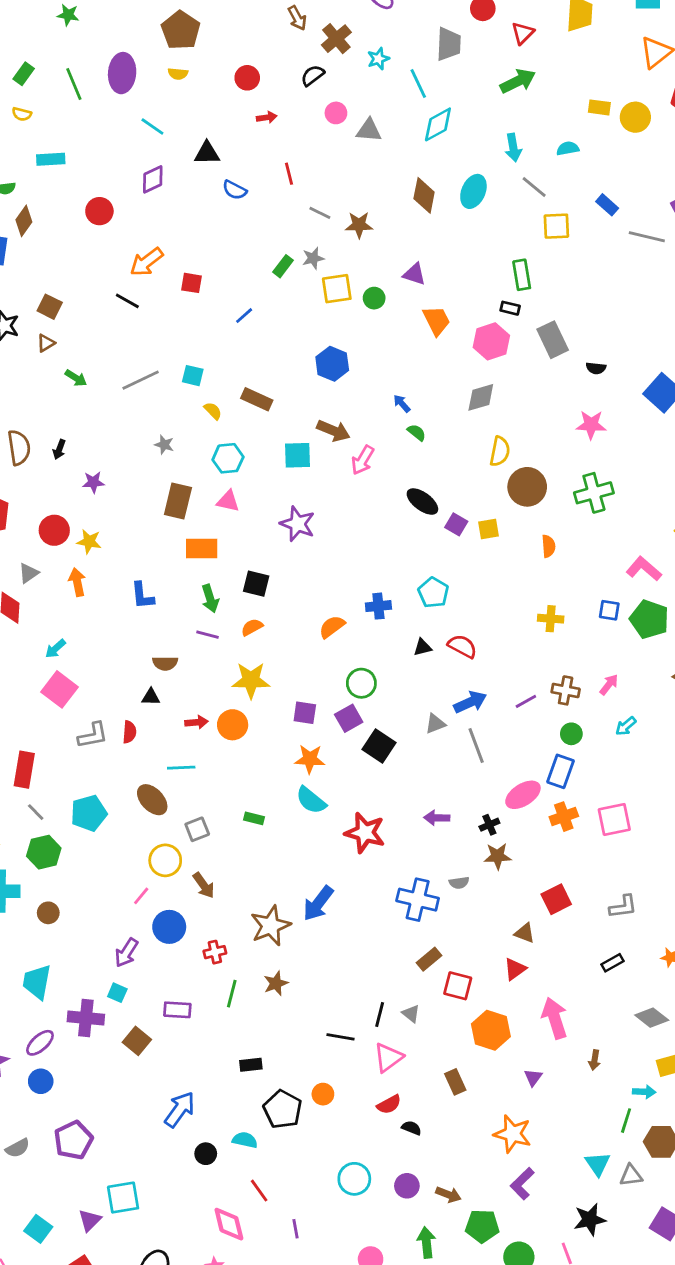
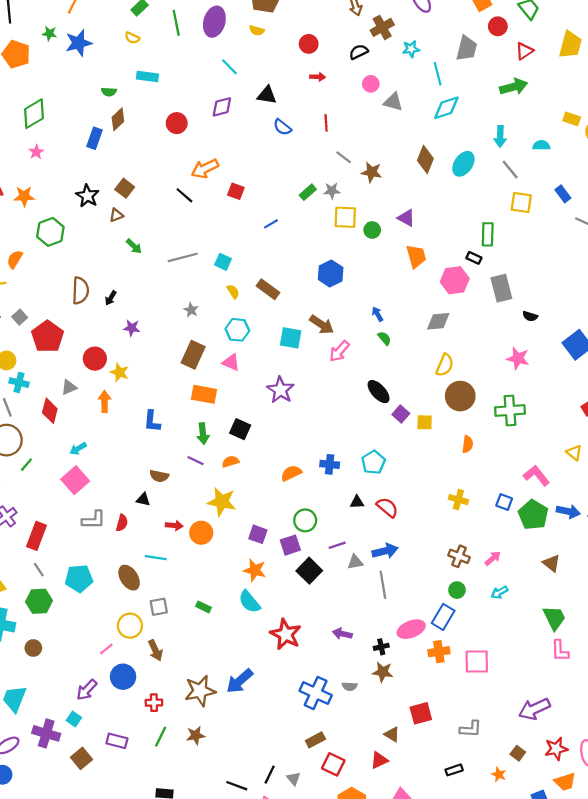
purple line: (526, 701) -> (337, 545), moved

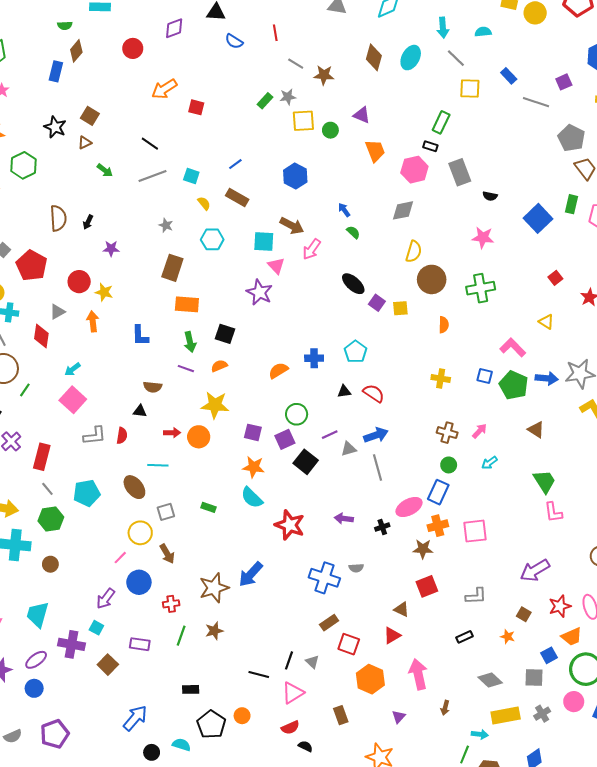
black line: (184, 195) -> (150, 144), moved
blue line: (271, 224) -> (235, 164), moved
green rectangle: (488, 234) -> (441, 122), turned 30
pink triangle: (231, 362) -> (276, 266), moved, turned 30
brown star: (383, 672) -> (423, 549), moved

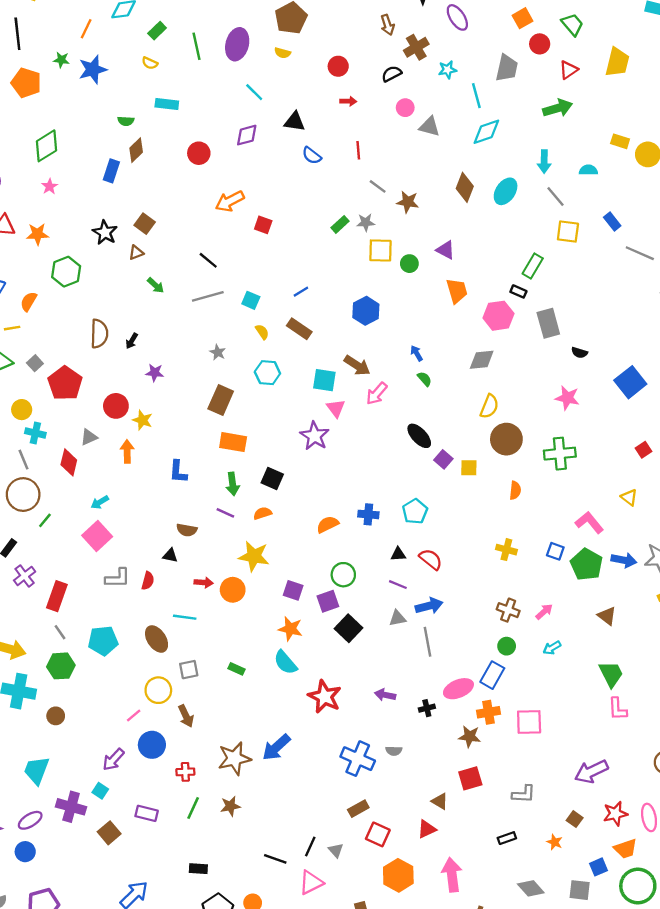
purple line: (330, 435) -> (398, 585), moved, turned 42

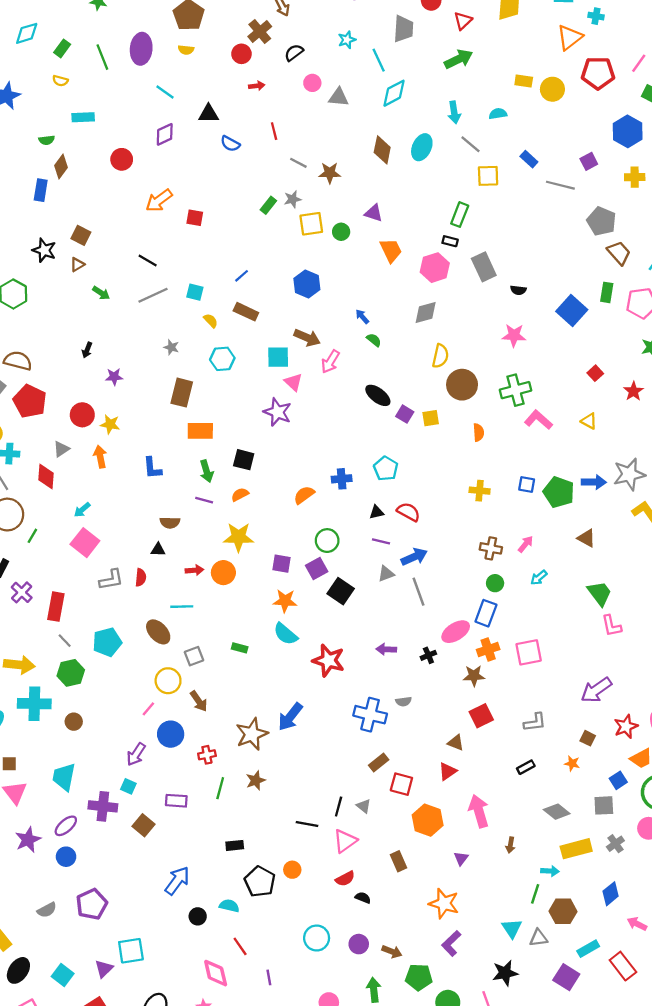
brown cross: (416, 47) -> (260, 32), moved
brown semicircle: (99, 334) -> (18, 361), moved, turned -68
pink L-shape: (589, 523) -> (538, 420), moved

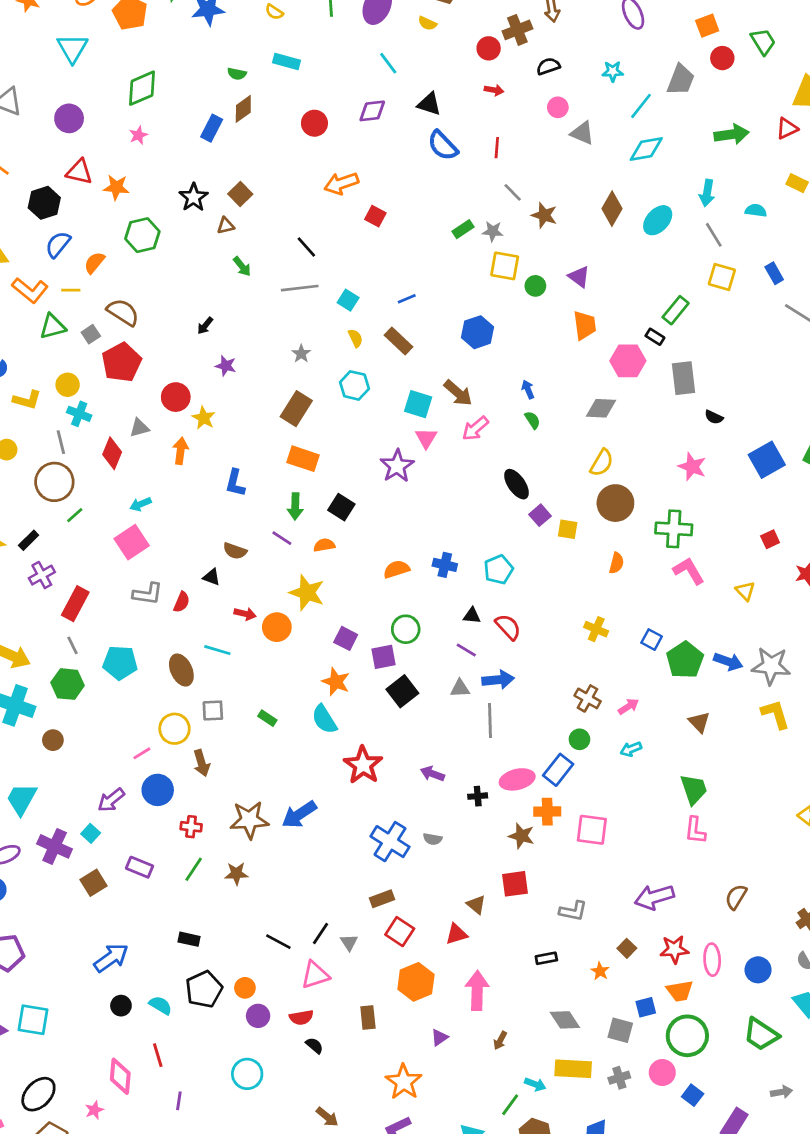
red triangle: (463, 21) -> (787, 128), moved
cyan line: (379, 60) -> (641, 106), turned 45
blue semicircle: (230, 144) -> (443, 146), size x1.4
purple circle: (359, 944) -> (258, 1016), moved

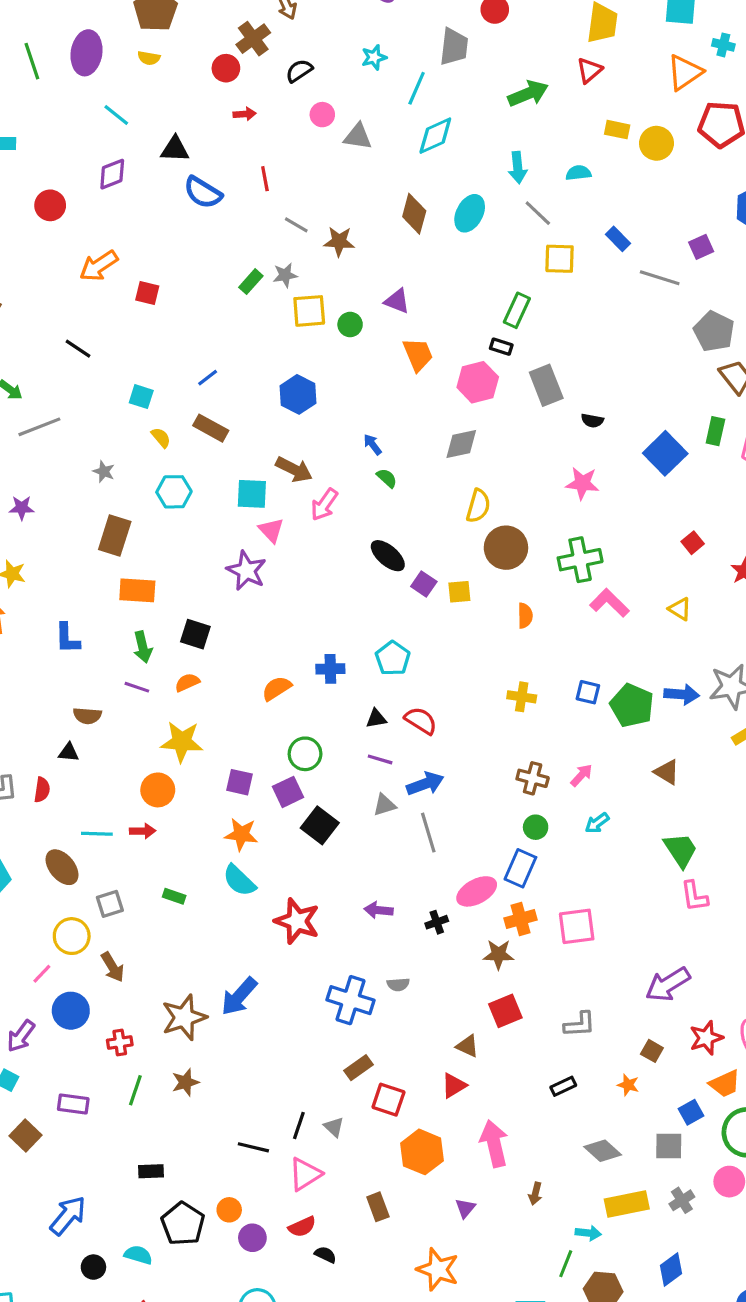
gray line: (300, 288) -> (39, 427), moved
red arrow: (245, 614) -> (143, 831), moved

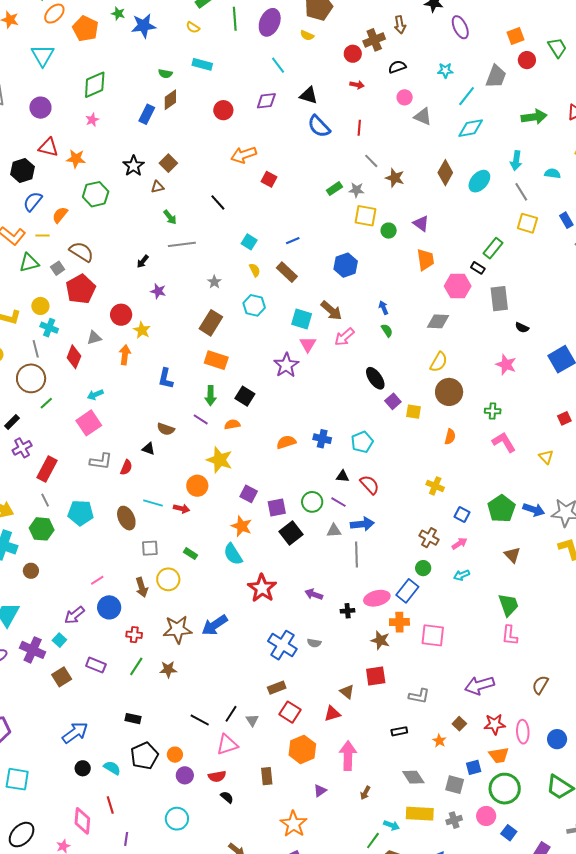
green cross: (580, 560) -> (493, 411), size x0.6
blue square: (588, 692) -> (462, 515), moved
green circle: (305, 754) -> (312, 502), moved
yellow circle: (72, 936) -> (168, 579), moved

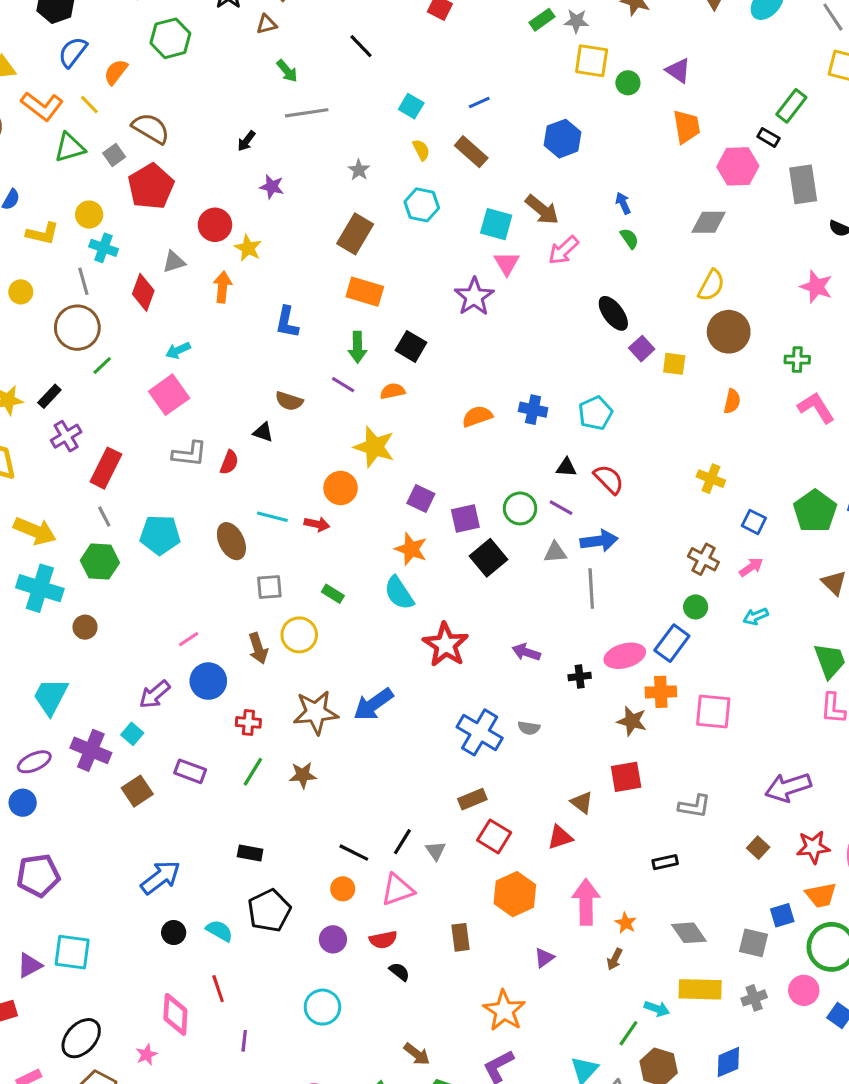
yellow line: (43, 235) -> (89, 105), turned 48
orange star: (439, 741) -> (626, 923), moved
orange circle: (175, 755) -> (343, 889), moved

